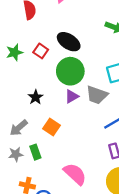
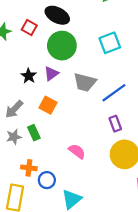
gray trapezoid: (97, 95) -> (85, 82), moved
purple triangle: (72, 96) -> (51, 74), moved
pink semicircle: (75, 174) -> (77, 151), size x0.7

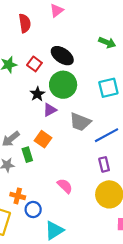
black star: (29, 76) -> (37, 94), moved
green rectangle: (34, 133) -> (27, 155), moved

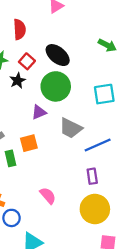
red semicircle: (25, 23) -> (20, 29), moved
black star: (37, 94) -> (18, 81), moved
orange square: (43, 139) -> (29, 143), turned 35

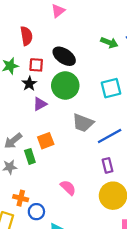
red square: (27, 61) -> (36, 65), turned -32
purple triangle: (39, 112) -> (40, 104), moved

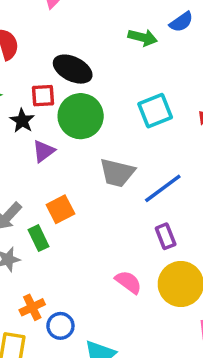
red square: (36, 65) -> (43, 96), moved
pink semicircle: (68, 188) -> (128, 282), moved
orange cross: (21, 198) -> (32, 307), turned -32

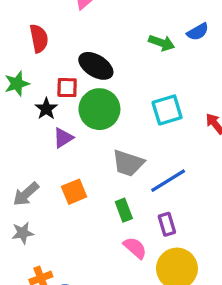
green rectangle: (38, 238) -> (124, 210), moved
pink semicircle: (128, 282) -> (135, 248), moved

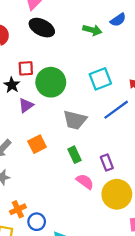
black ellipse: (96, 66) -> (42, 28), moved
blue line: (168, 181) -> (116, 110), moved

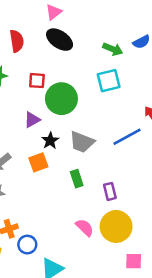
cyan square: (100, 79) -> (109, 81), moved
black star: (12, 85) -> (50, 141), moved
pink semicircle: (85, 182) -> (85, 228), moved

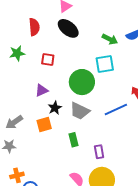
green circle: (61, 99) -> (82, 82), moved

